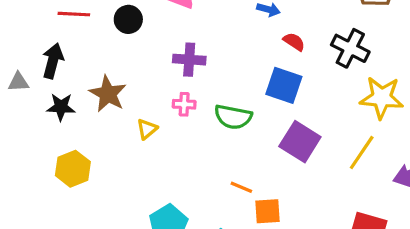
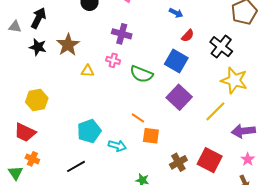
red semicircle: (294, 42) -> (188, 36), turned 88
yellow triangle: (147, 129) -> (88, 71), turned 32
yellow hexagon: (73, 169) -> (37, 100), moved

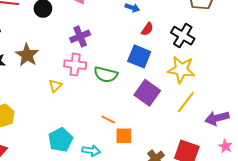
purple cross: (122, 34) -> (80, 36), turned -30
pink cross: (113, 60) -> (75, 65), size x1.5
yellow triangle: (88, 71) -> (55, 86), moved, turned -40
yellow star: (234, 80) -> (181, 70), moved

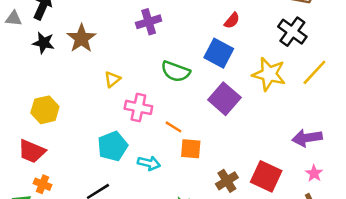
black cross: (183, 36) -> (292, 32), moved
pink cross: (75, 65) -> (138, 107), moved
yellow line: (186, 102) -> (314, 72), moved

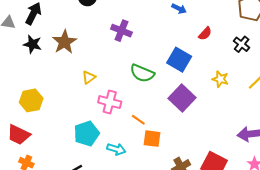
red semicircle: (232, 21) -> (205, 34), moved
purple cross: (149, 22) -> (121, 31), turned 36
black cross: (292, 32) -> (242, 44), size x0.7
yellow star: (269, 74) -> (220, 79), size x0.6

